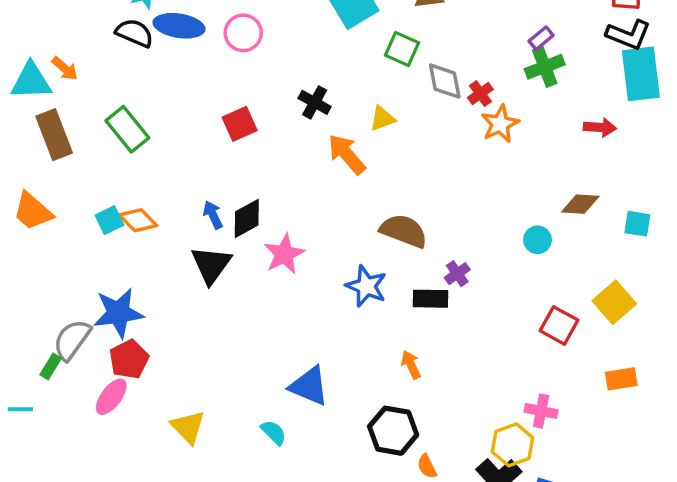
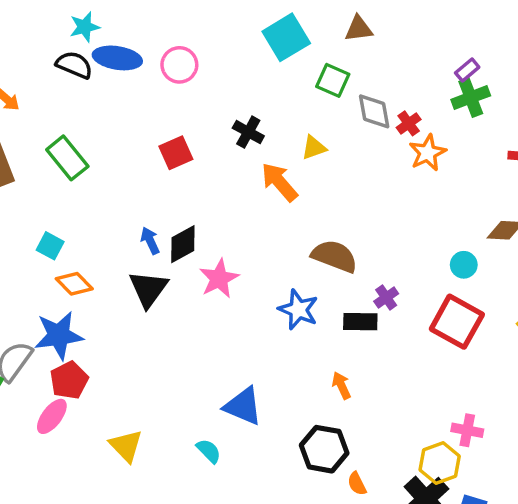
cyan square: (109, 220) -> (50, 246), turned -36
orange diamond: (138, 220) -> (74, 284), moved
red square: (559, 325) -> (457, 322), moved, size x1.4

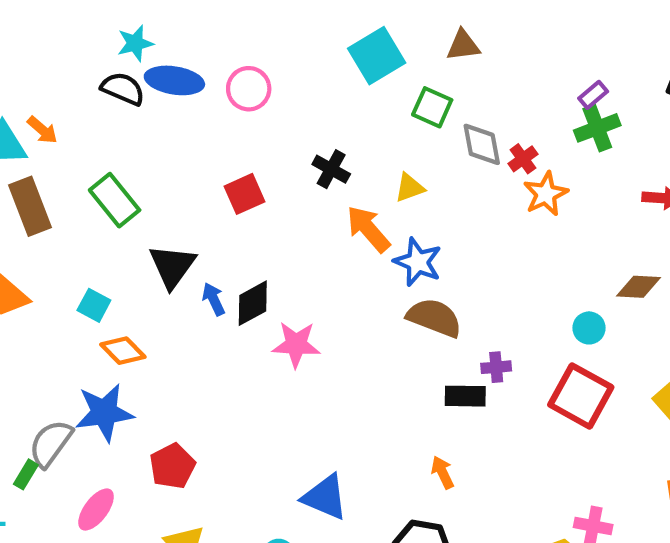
pink star: (219, 279) -> (296, 344), turned 30
black triangle: (148, 289) -> (172, 266), moved
purple cross: (386, 298) -> (496, 367), turned 30
blue star: (298, 310) -> (418, 262), moved
red pentagon: (69, 380) -> (172, 466), moved

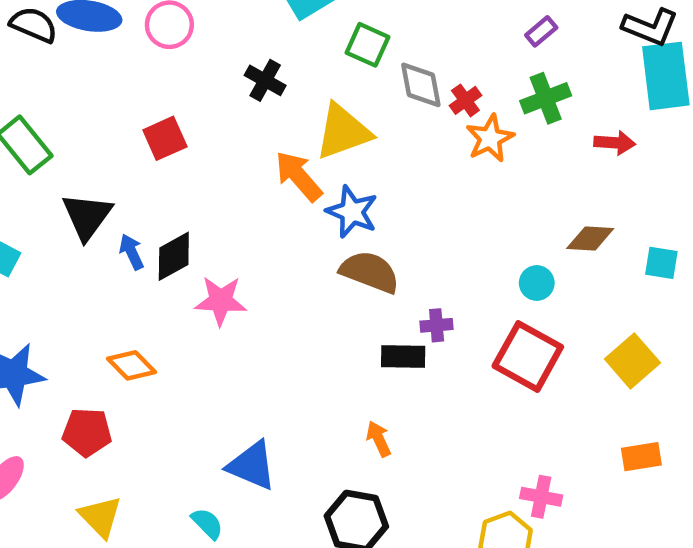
green cross: (597, 128) -> (546, 98), moved
black cross: (331, 169) -> (265, 80), moved
yellow triangle: (410, 188) -> (343, 132), size x1.8
orange diamond: (123, 351) -> (132, 365), moved
red pentagon: (172, 466) -> (87, 432), turned 30

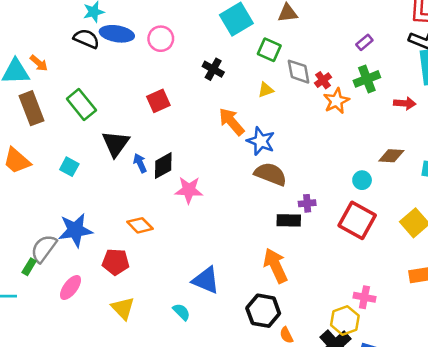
yellow triangle: (343, 132) -> (266, 90), moved, size x0.5
orange arrow: (379, 439) -> (275, 266), size x1.8

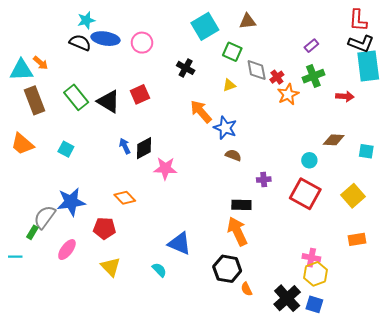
black triangle: (116, 144) -> (109, 101), moved, turned -35
brown semicircle: (271, 174) -> (233, 155), size x0.6
black rectangle: (289, 220) -> (241, 205), moved
yellow hexagon: (345, 320) -> (315, 274), moved

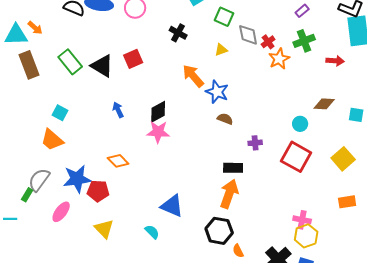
orange trapezoid: (22, 144) -> (52, 140), moved
black diamond: (144, 148) -> (158, 112), moved
blue star: (71, 202) -> (77, 179), moved
orange arrow: (237, 231) -> (229, 194), turned 44

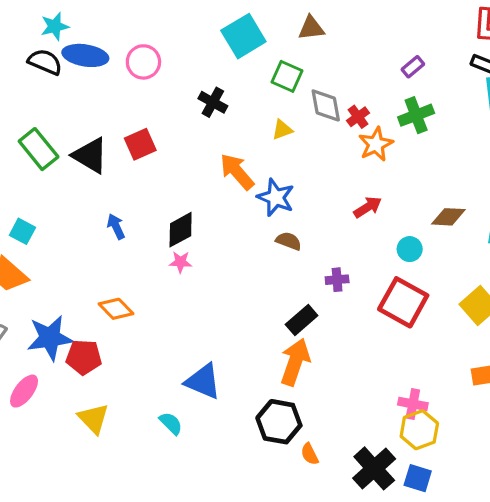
red arrow: (335, 61) -> (368, 207), moved, turned -36
pink star: (158, 132) -> (181, 262), size x0.6
black rectangle: (233, 168) -> (302, 320), turned -42

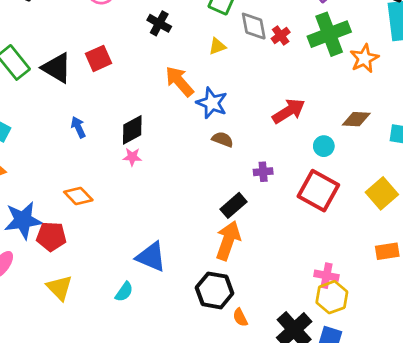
green cross: (416, 115) -> (329, 34), size x1.4
orange star: (376, 144) -> (364, 58), moved
red arrow: (368, 207) -> (289, 111), size x1.4
cyan semicircle: (171, 423) -> (124, 292), turned 80

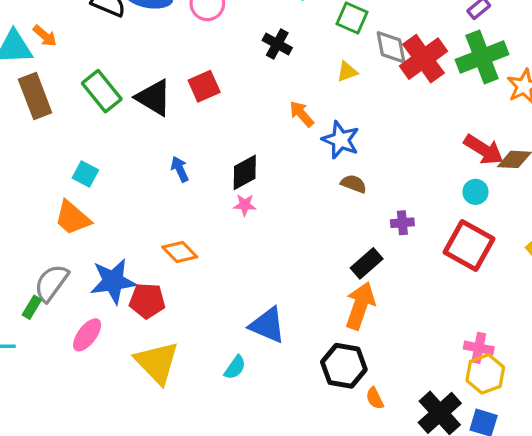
red cross: (281, 35) -> (423, 59), size x2.0
orange arrow: (179, 81) -> (302, 114), size x0.7
red arrow: (289, 111) -> (484, 150), moved, turned 64
yellow triangle: (59, 288) -> (157, 363), size x1.4

